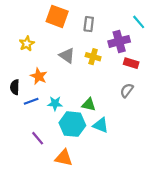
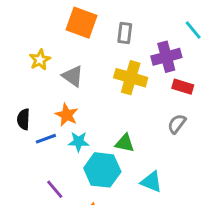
gray triangle: (67, 56) -> (73, 76), moved
yellow cross: (93, 57) -> (131, 78), size x1.5
orange star: (39, 76) -> (67, 115), moved
cyan triangle: (101, 125) -> (151, 182), moved

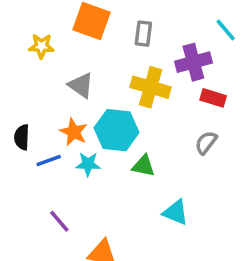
yellow star: (40, 60) -> (41, 46), moved, turned 30
cyan hexagon: (102, 170) -> (117, 130), moved

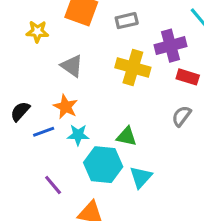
gray rectangle: (143, 34) -> (127, 21), turned 70
cyan hexagon: (117, 130) -> (103, 165), moved
black semicircle: (22, 137) -> (20, 111), turned 40
cyan triangle: (176, 212) -> (141, 177), moved, turned 50

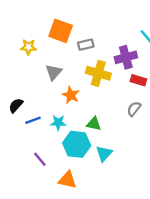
gray rectangle: (127, 21) -> (86, 45), moved
gray triangle: (72, 66) -> (54, 72), turned 36
orange star: (66, 107) -> (71, 95), moved

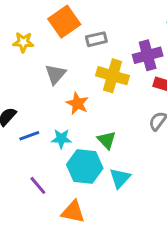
orange square: (61, 31) -> (64, 22), turned 35
green triangle: (94, 124) -> (107, 140), turned 35

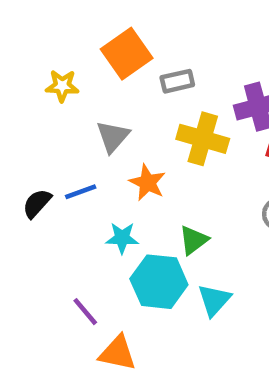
blue line: (29, 136) -> (81, 192), moved
green triangle: (107, 140) -> (193, 240), turned 36
orange triangle: (73, 212) -> (117, 353), moved

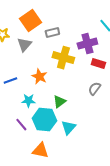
gray triangle: (113, 137) -> (24, 45), moved
purple line: (85, 312) -> (21, 125), moved
orange triangle: (117, 353) -> (40, 151), moved

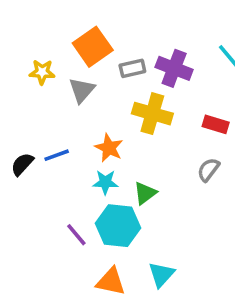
purple cross: (87, 44) -> (174, 68), moved, turned 36
cyan star: (28, 101) -> (105, 182), moved
cyan triangle: (68, 128) -> (161, 274), moved

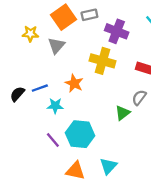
gray rectangle: (132, 68) -> (89, 15), moved
cyan star: (105, 182) -> (55, 106), moved
green triangle: (145, 193) -> (123, 113), moved

